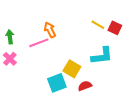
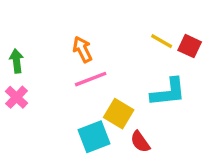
pink line: (39, 43) -> (91, 79), moved
red semicircle: (85, 86) -> (140, 142), turned -104

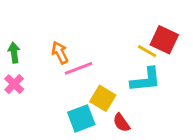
yellow line: (162, 41) -> (147, 51), moved
red square: (190, 46) -> (164, 40), size x1.4
orange arrow: (82, 49) -> (60, 53), moved

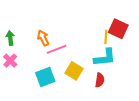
yellow line: (147, 51) -> (106, 37), turned 64
cyan square: (81, 118) -> (45, 77), moved
red semicircle: (121, 123) -> (100, 80), moved, turned -136

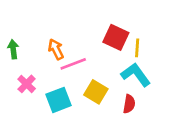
red square: (118, 29) -> (116, 37), moved
cyan L-shape: (105, 58) -> (136, 75), turned -120
pink cross: (10, 61) -> (27, 84), moved

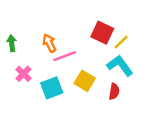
yellow line: (137, 48) -> (121, 42), turned 42

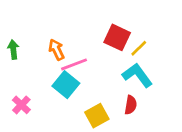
pink cross: (23, 74) -> (21, 105), moved
yellow square: (85, 81) -> (97, 116), moved, turned 30
cyan square: (52, 88) -> (66, 85), moved, turned -30

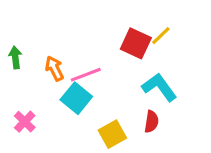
yellow line: (139, 48) -> (161, 36), moved
orange arrow: (56, 50) -> (54, 68), moved

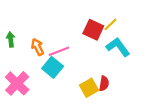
cyan L-shape: (159, 87) -> (118, 47), moved
pink cross: (25, 122) -> (17, 83), size x1.6
yellow square: (112, 134) -> (89, 88), moved

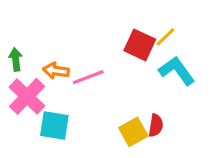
orange arrow: (37, 47) -> (56, 71), turned -56
cyan square: (53, 67) -> (54, 125), moved, turned -30
pink cross: (17, 83) -> (27, 96), moved

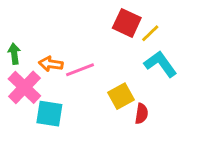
red square: (140, 45) -> (127, 23), moved
yellow square: (133, 132) -> (121, 96), moved

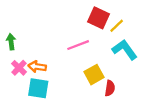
orange arrow: (51, 64) -> (37, 67), moved
pink line: (80, 70) -> (78, 45), moved
pink cross: (24, 87) -> (19, 68), size x0.6

